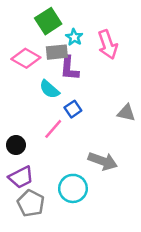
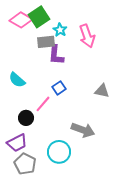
pink diamond: (26, 58) -> (21, 20), moved
cyan semicircle: (49, 89) -> (17, 80), moved
black circle: (16, 145) -> (26, 118), moved

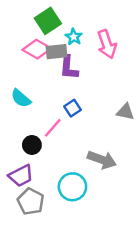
pink diamond: (21, 20) -> (37, 49), moved

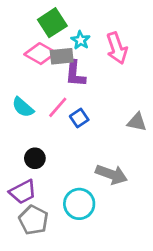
pink line: (53, 128) -> (58, 107), moved

